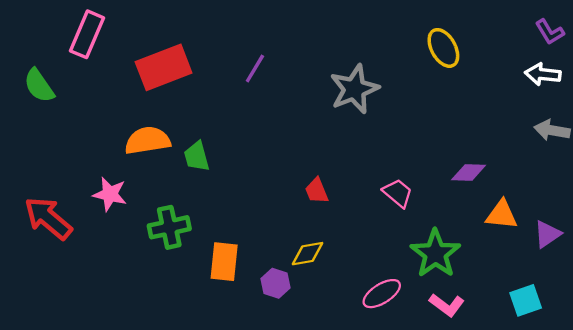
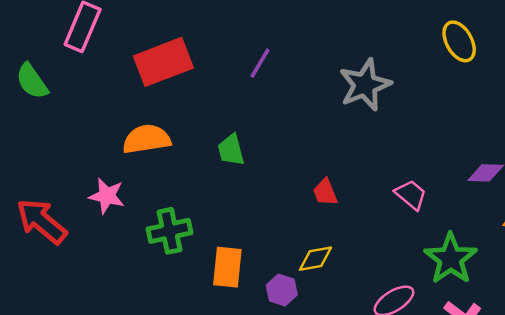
green trapezoid: (197, 156) -> (231, 150), moved

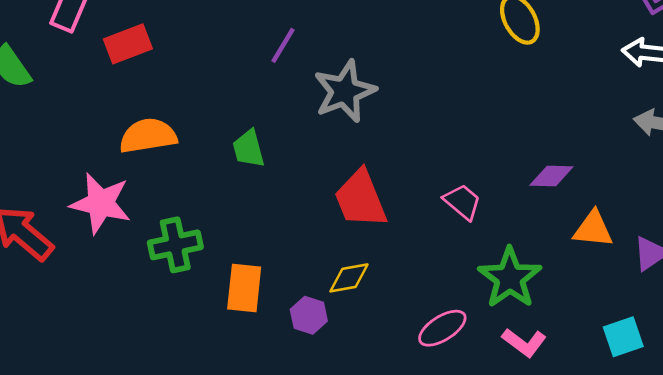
red rectangle: (163, 62) -> (128, 44), moved, size x0.7
gray star: (365, 85) -> (345, 91), moved
red trapezoid: (325, 192) -> (360, 199), size x1.8
pink star: (107, 196) -> (101, 203), size x1.4

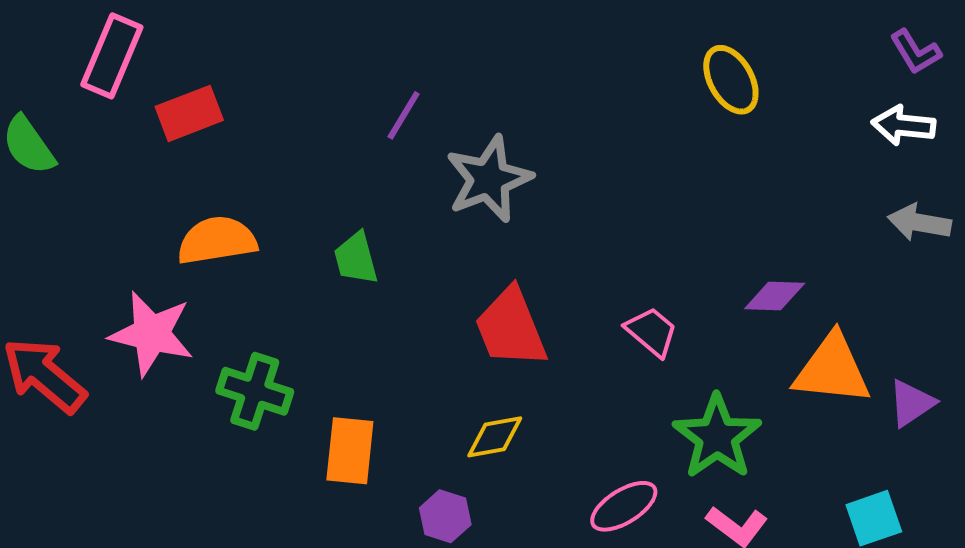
orange triangle: (593, 229) -> (832, 369), size x1.4
green cross: (175, 245) -> (255, 391), turned 30
purple hexagon: (309, 315) -> (445, 516), moved

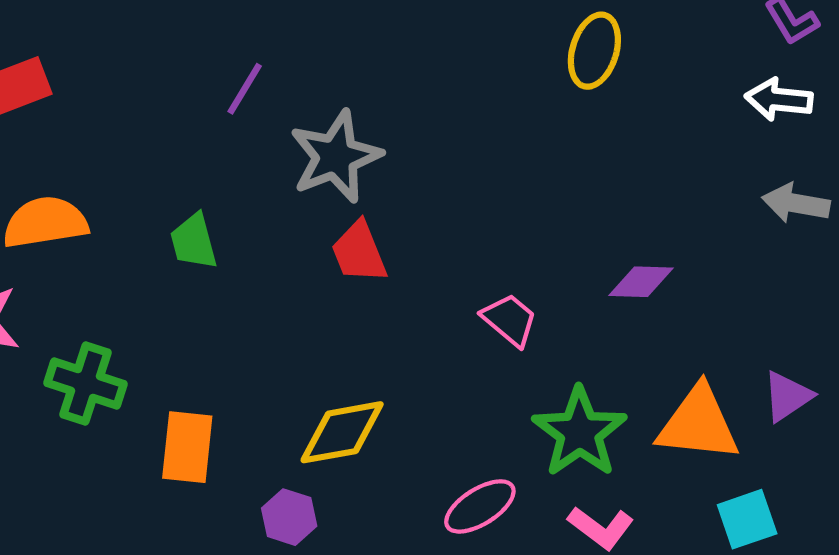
yellow ellipse: (731, 80) -> (594, 51), turned 46
red trapezoid: (511, 328) -> (359, 252), moved, size x0.7
orange triangle: (832, 369) -> (698, 424), moved
yellow diamond: (495, 437) -> (342, 432), size x1.4

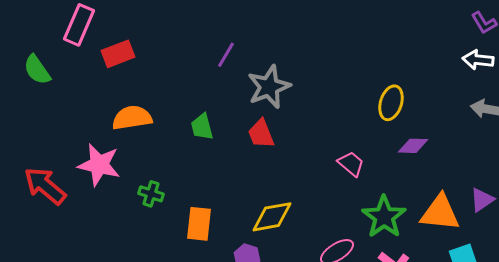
yellow ellipse: (594, 51) -> (391, 103), moved
red trapezoid: (359, 252) -> (261, 134), moved
green cross: (86, 384) -> (151, 194), size x0.7

